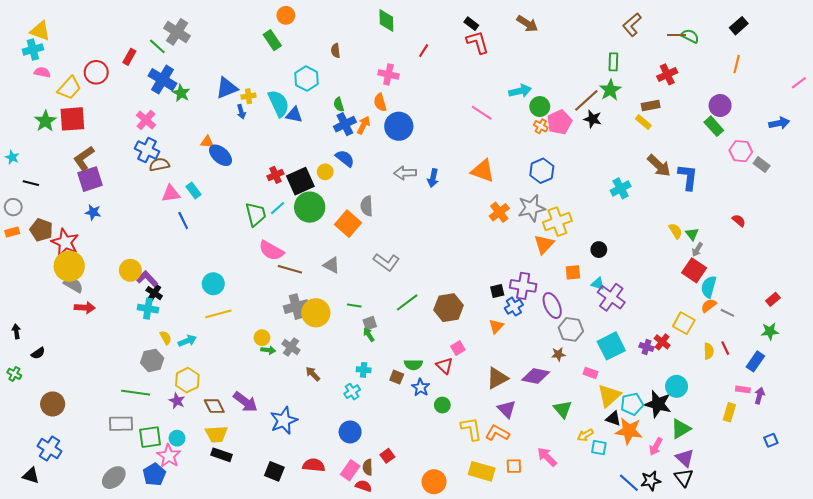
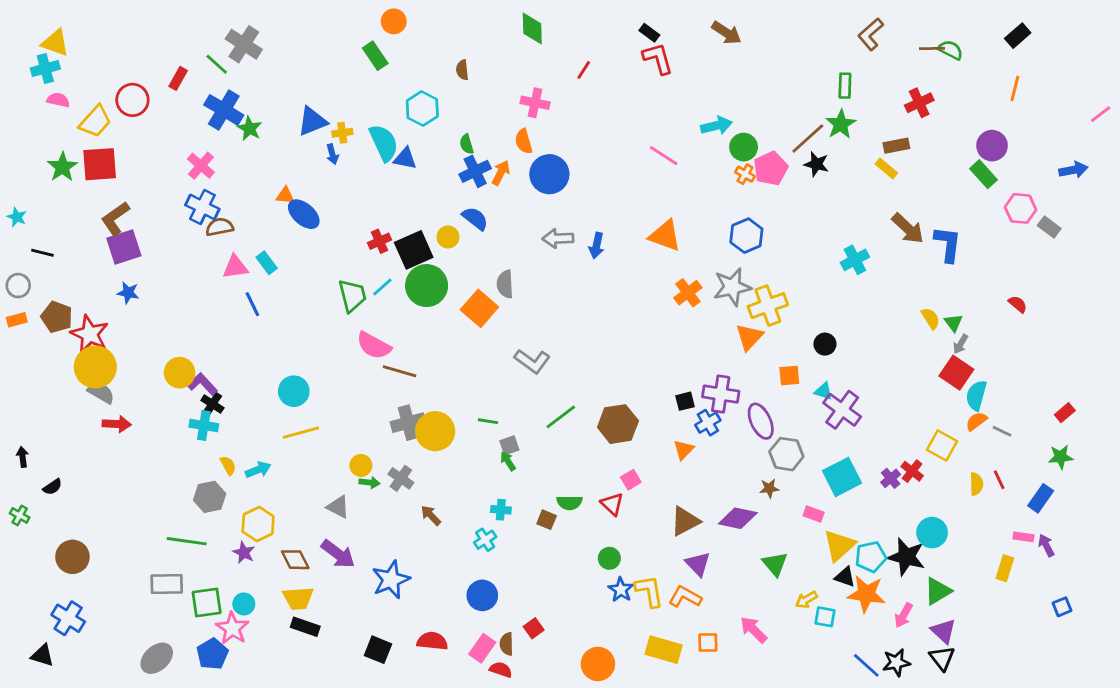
gray triangle: (331, 265) -> (338, 507), moved
purple cross: (646, 347) -> (891, 478), turned 32
blue star: (421, 387) -> (621, 590), moved
purple arrow: (759, 396) -> (1046, 545), turned -42

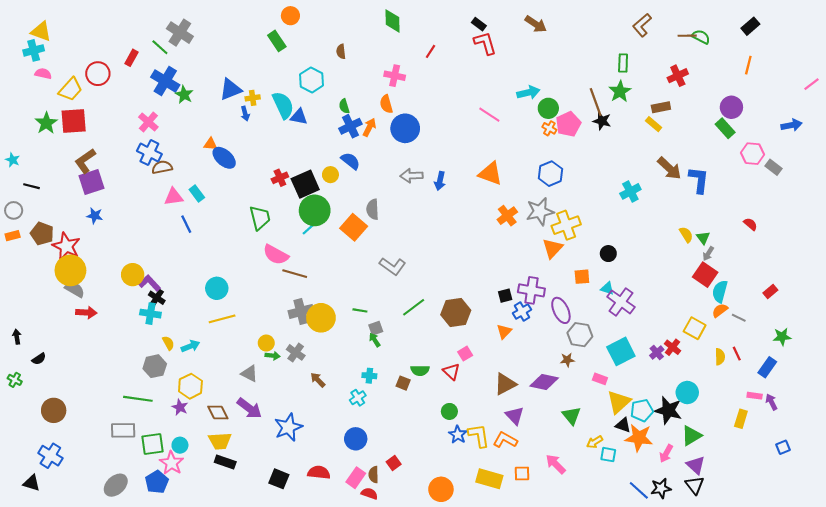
brown line: (808, 138) -> (596, 102), turned -68
cyan line: (382, 287) -> (309, 228), moved
red rectangle: (1065, 413) -> (770, 291), moved

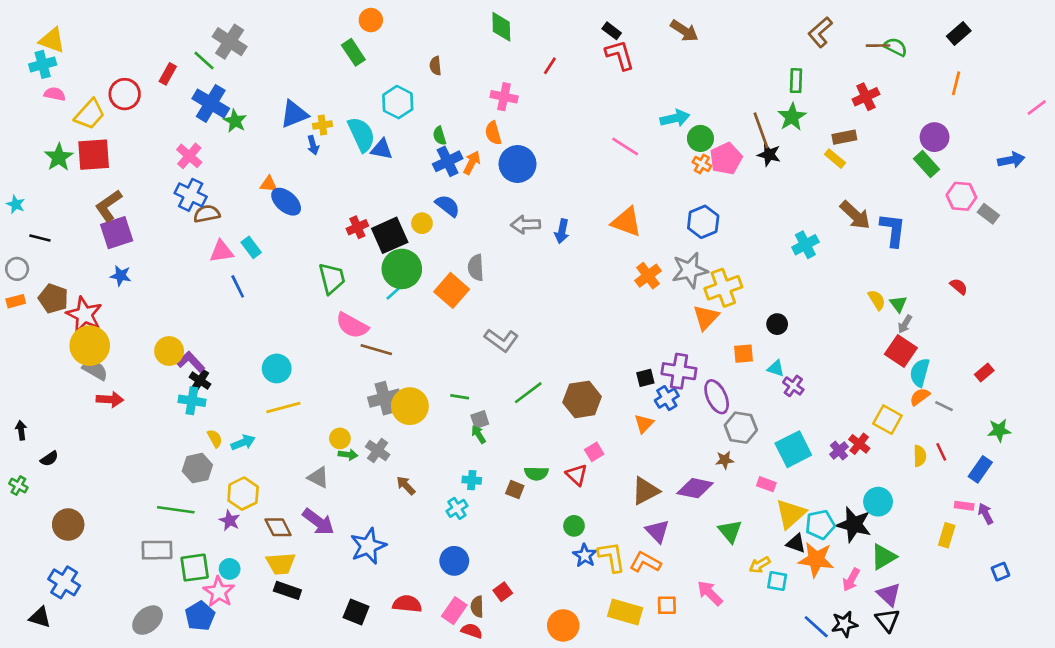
purple cross: (621, 302) -> (793, 386), size x0.6

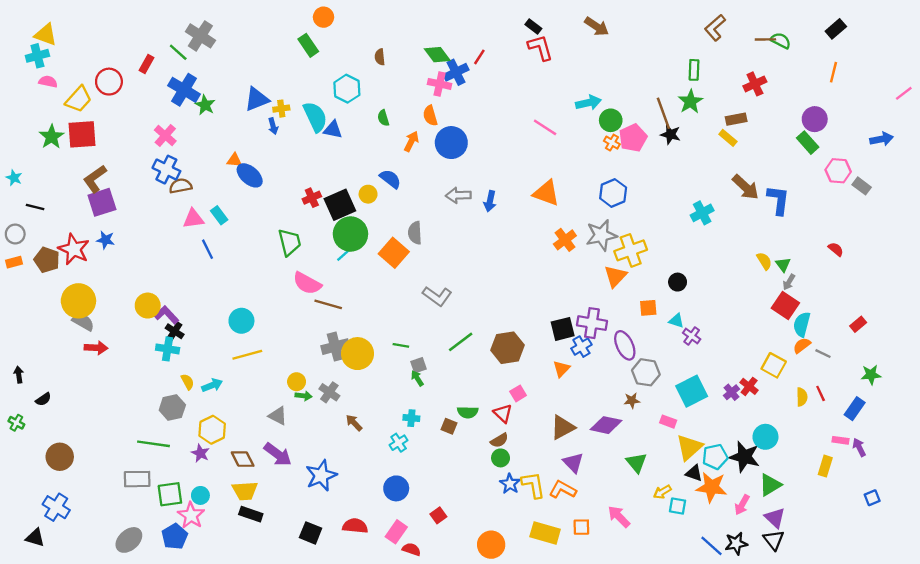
green diamond: (501, 27) -> (437, 55), moved, turned -36
blue cross: (448, 161) -> (456, 72), moved
red star: (84, 315) -> (74, 249), moved
black square: (645, 378) -> (563, 329), size x1.5
brown semicircle: (477, 607) -> (499, 440), moved, turned -120

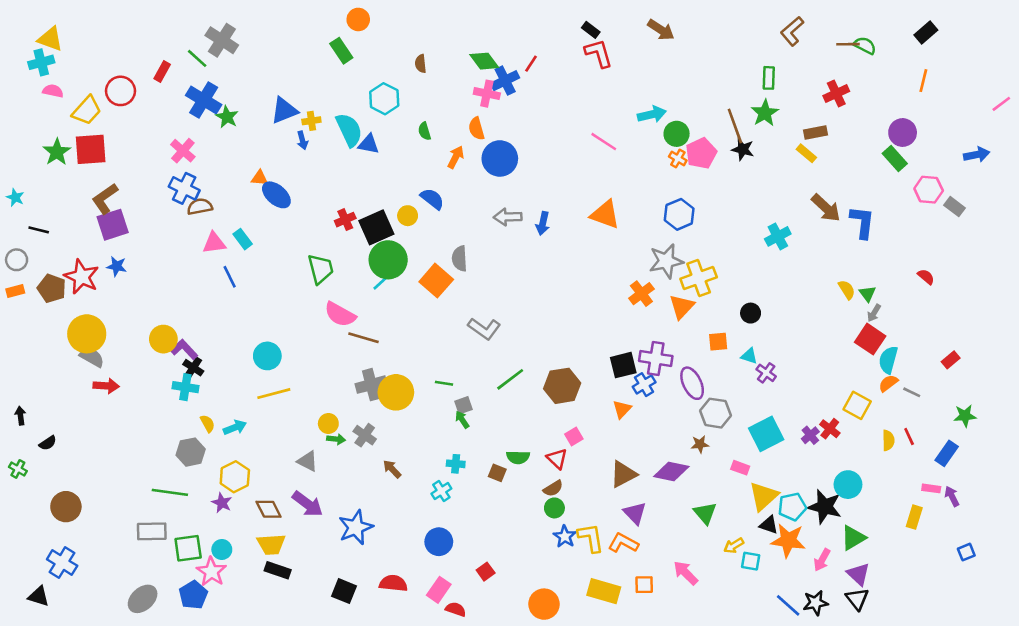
orange cross: (565, 240) -> (641, 294), moved

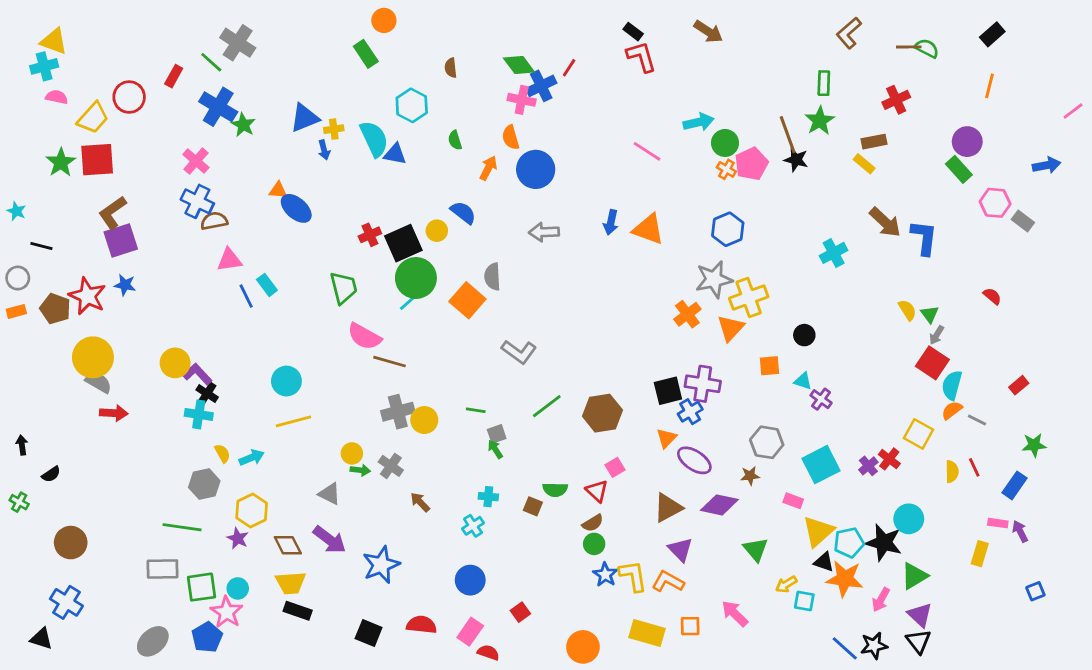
blue arrow: (543, 223) -> (611, 222), moved
cyan rectangle: (243, 239) -> (267, 285), moved
purple ellipse: (692, 383) -> (694, 460), moved, turned -32
yellow circle: (396, 392) -> (424, 420), size x0.7

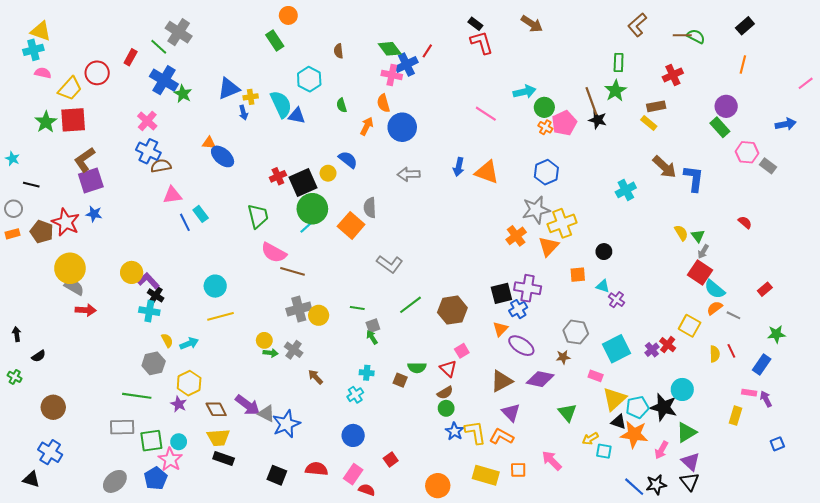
cyan semicircle: (952, 385) -> (715, 289), turned -65
gray triangle: (330, 494) -> (266, 414), moved

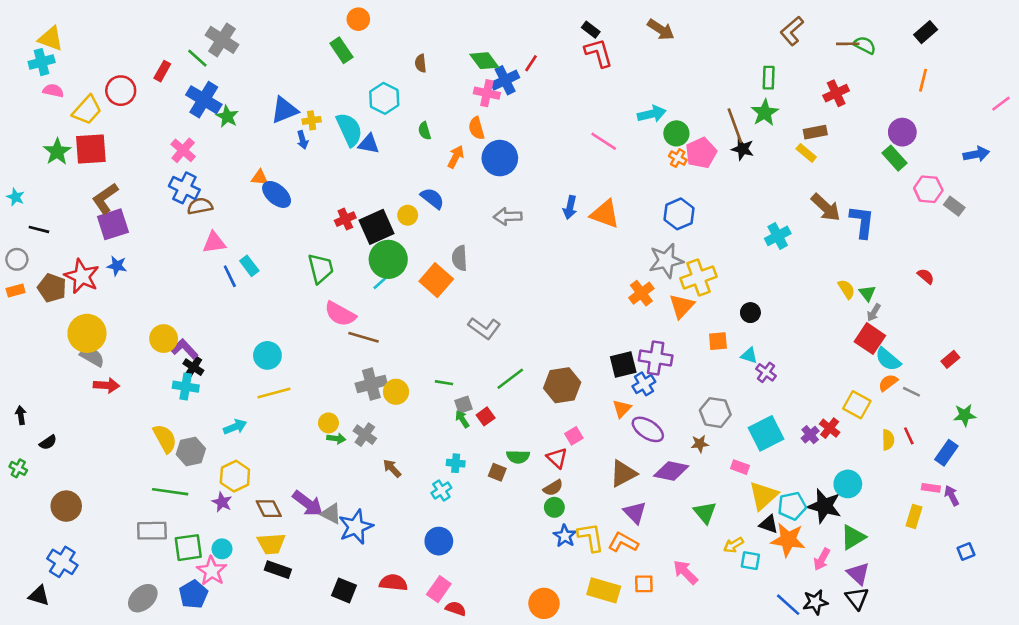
yellow semicircle: (167, 340) -> (165, 439), moved, size x1.6
red square: (391, 459) -> (486, 416), moved

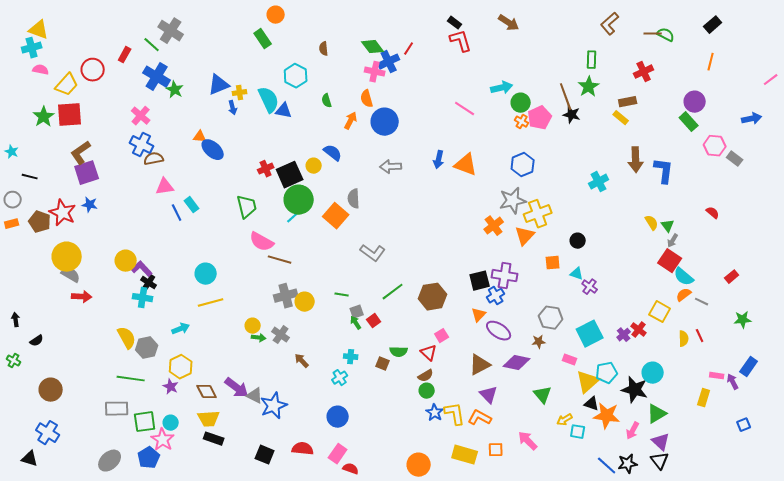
brown arrow: (826, 207) -> (636, 160), turned 45
blue rectangle: (946, 453) -> (749, 367), moved
cyan pentagon: (792, 506) -> (607, 373), moved

